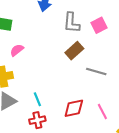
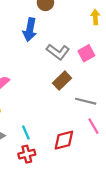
gray L-shape: (72, 23) -> (58, 52), turned -55
pink line: (102, 112) -> (94, 126), moved

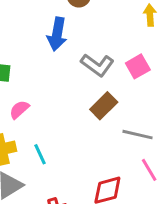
cyan line: (26, 132) -> (40, 154), moved

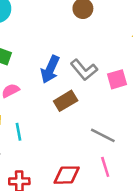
blue arrow: (57, 34) -> (50, 69), moved
brown rectangle: (104, 106) -> (66, 101), moved

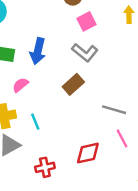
blue arrow: (50, 69) -> (38, 51), moved
pink square: (117, 79) -> (87, 21), moved

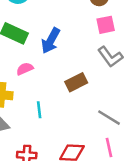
gray L-shape: (85, 52) -> (110, 57), moved
cyan line: (35, 122) -> (39, 110), moved

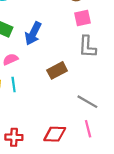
gray L-shape: (110, 57) -> (87, 47), turned 40
cyan line: (39, 110) -> (14, 84), moved

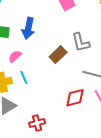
gray L-shape: (87, 47) -> (81, 42), moved
red diamond: (55, 134) -> (75, 98), moved

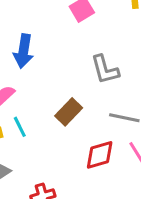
brown rectangle: (58, 55) -> (69, 112), moved

